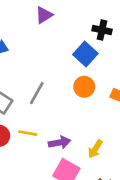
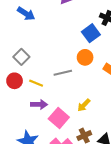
gray line: (37, 93) -> (63, 73), moved, turned 36
purple arrow: (60, 142) -> (39, 104), moved

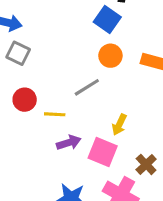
gray square: (21, 57) -> (18, 53), moved
red circle: (15, 81) -> (25, 100), moved
yellow arrow: (84, 105) -> (119, 125), moved

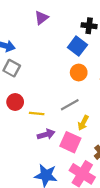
gray line: (87, 87) -> (70, 105), moved

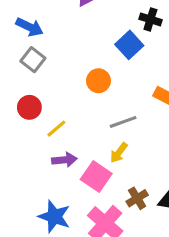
orange circle: (79, 72) -> (98, 81), moved
gray line: (70, 105) -> (123, 122), moved
yellow line: (37, 114) -> (56, 129), turned -56

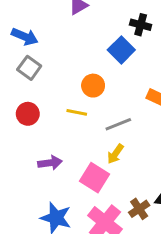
yellow line: (56, 129) -> (77, 112), moved, turned 54
purple arrow: (64, 160) -> (50, 163), moved
brown cross: (137, 198) -> (139, 209), moved

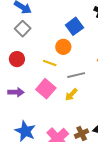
blue square: (121, 50) -> (74, 26), moved
purple arrow: (50, 163) -> (16, 92), moved
pink square: (95, 178) -> (46, 89), moved

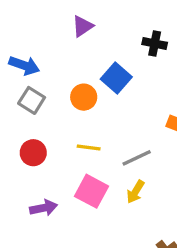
orange circle: (63, 47) -> (84, 97), moved

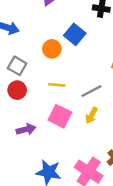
gray square: (32, 100) -> (17, 66), moved

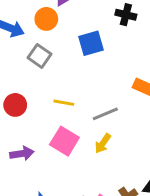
blue square: (75, 34) -> (91, 43), turned 30
orange circle: (52, 49) -> (46, 19), moved
gray square: (17, 66) -> (40, 56), moved

